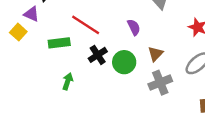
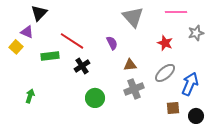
brown triangle: (155, 54) -> (130, 65), turned 40
green circle: (124, 62) -> (95, 98), moved
green arrow: (68, 81) -> (30, 96), moved

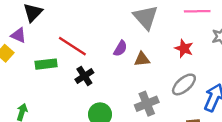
purple semicircle: (112, 43) -> (120, 48), turned 56
brown triangle: (130, 65) -> (142, 59), moved

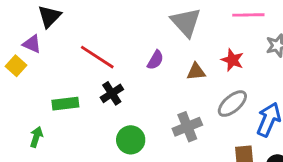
brown triangle: (142, 59) -> (196, 72), moved
green rectangle: (46, 64) -> (65, 104), moved

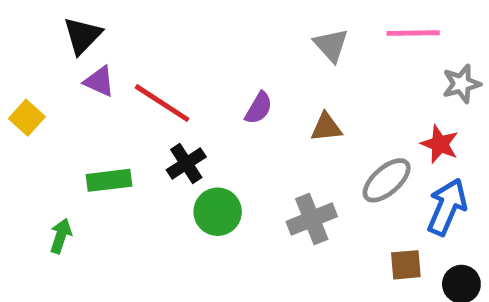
gray triangle: (186, 22) -> (331, 45), moved, size x0.7
purple triangle: (32, 44) -> (99, 81), moved
red star: (232, 60) -> (440, 144), moved
green circle: (131, 140) -> (218, 212), moved

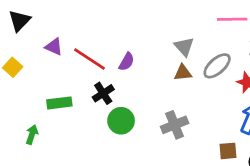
black triangle: (82, 36) -> (20, 21), moved
gray triangle: (331, 45) -> (184, 47), moved
purple semicircle: (259, 108) -> (127, 62), moved
gray ellipse: (387, 180) -> (217, 66), moved

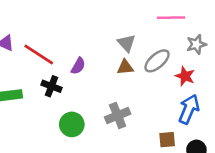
purple semicircle: (127, 62) -> (78, 66), moved
black cross: (103, 93) -> (51, 86), turned -36
green circle: (121, 121) -> (72, 124), moved

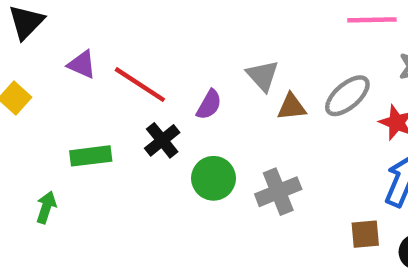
gray triangle: (126, 43) -> (263, 76), moved
black cross: (51, 86) -> (162, 140), turned 30
green circle: (72, 124) -> (214, 178), moved

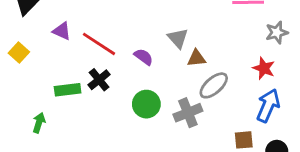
gray ellipse: (347, 96) -> (214, 85), moved
purple semicircle: (209, 105) -> (143, 57), turned -84
black cross: (162, 140) -> (99, 80), moved

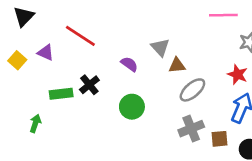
purple triangle: (62, 31) -> (46, 53), moved
red line: (99, 44) -> (80, 36), moved
gray cross: (188, 113) -> (191, 129), moved

